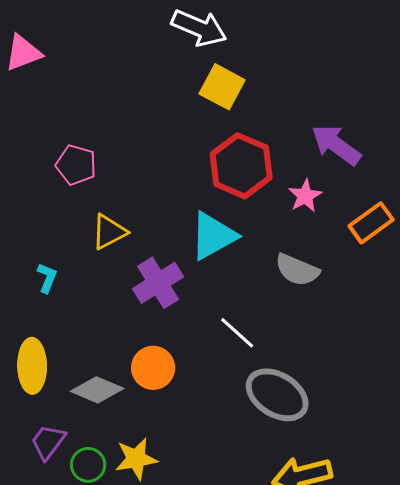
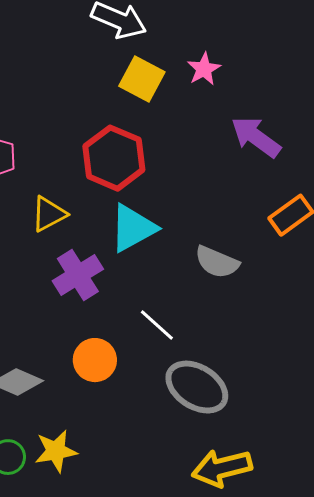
red hexagon: (241, 166) -> (114, 158), moved
pink star: (305, 196) -> (204, 69), moved
yellow triangle: (109, 232) -> (49, 214), moved
orange circle: (153, 368) -> (95, 360), moved

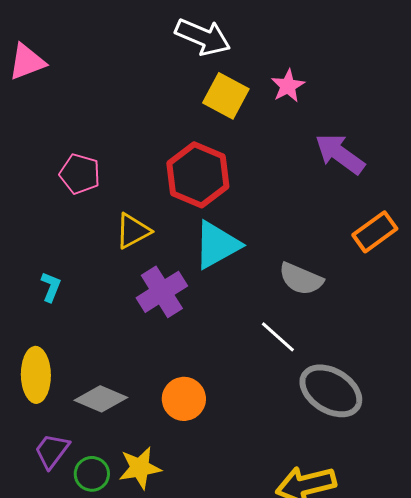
white line: (157, 325) -> (278, 337), moved
orange circle: (95, 360) -> (184, 399), moved
gray ellipse: (197, 387) -> (331, 391), moved

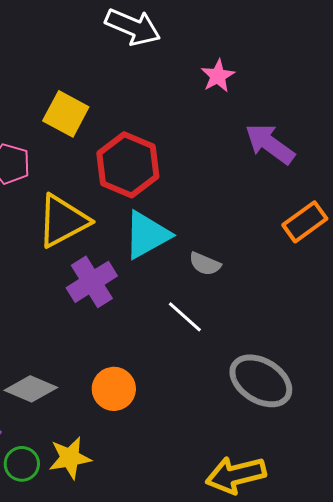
yellow square: (226, 96) -> (66, 114), moved
yellow triangle: (133, 231) -> (63, 221), size x1.5
gray semicircle: (301, 279) -> (205, 264), moved, size x0.7
white line: (278, 337) -> (185, 317), moved

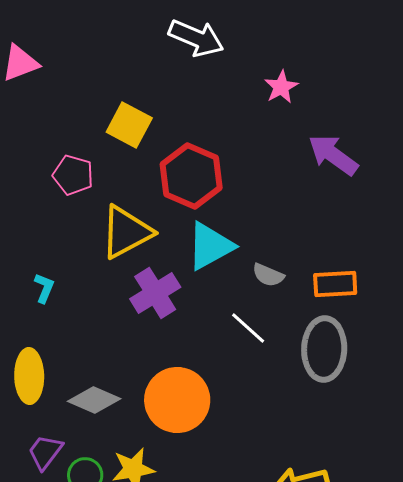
orange rectangle: (305, 222) -> (335, 284), moved, turned 33
gray ellipse: (261, 381) -> (324, 349), moved, turned 60
orange circle: (114, 389) -> (177, 400), size x1.5

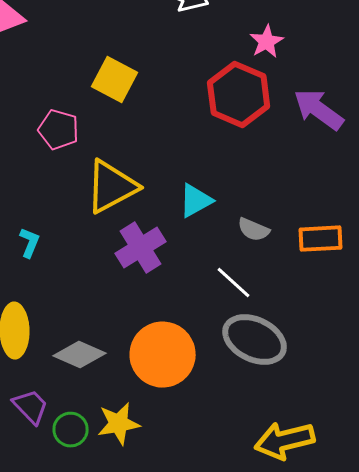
red hexagon: (191, 176) -> (239, 95), moved
cyan triangle: (210, 246) -> (196, 201), size x0.7
gray ellipse: (324, 349) -> (255, 340), moved, turned -66
purple trapezoid: (45, 452) -> (31, 407), turned 99

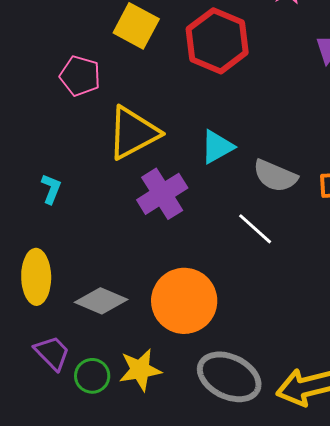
red hexagon: (239, 95) -> (217, 41), moved
gray semicircle: (254, 230) -> (275, 176), size x1.4
gray ellipse: (255, 340) -> (229, 377), moved

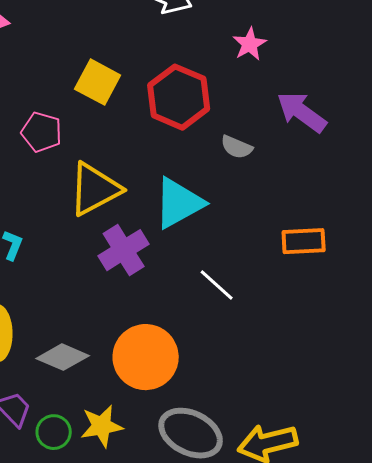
cyan triangle: (217, 147) -> (179, 203), size x1.5
gray semicircle: (275, 176) -> (237, 147), moved, size x0.7

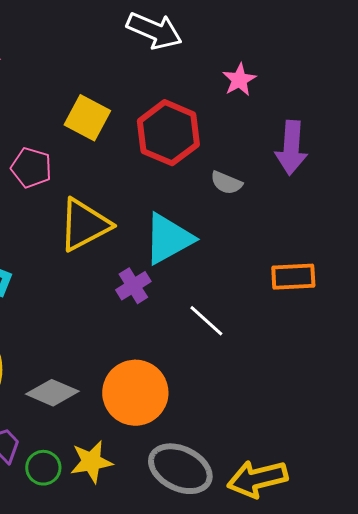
purple arrow: (302, 112) -> (291, 148), turned -122
purple cross: (124, 250) -> (133, 286), moved, size x0.7

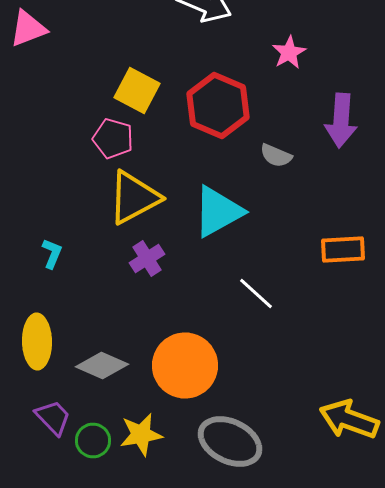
pink pentagon: (31, 168) -> (113, 138), moved
purple cross: (133, 286) -> (147, 258), moved
yellow arrow: (257, 479) -> (349, 420), moved, turned 34

